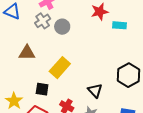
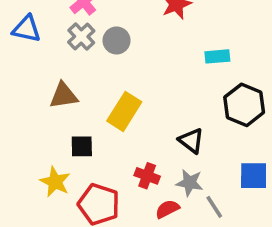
cyan rectangle: (120, 25) -> (217, 56), moved
black square: (42, 89) -> (82, 146), moved

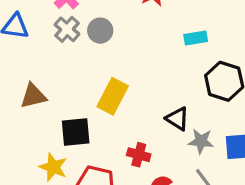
brown triangle: (64, 96) -> (33, 96), moved
black square: (82, 146) -> (76, 132), size x1.4
gray star: (190, 183) -> (201, 141), moved

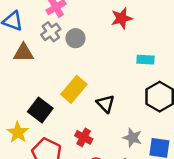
brown triangle: (33, 96) -> (23, 53), moved
black triangle: (177, 119) -> (106, 104), moved
black square: (76, 132) -> (40, 110), turned 30

